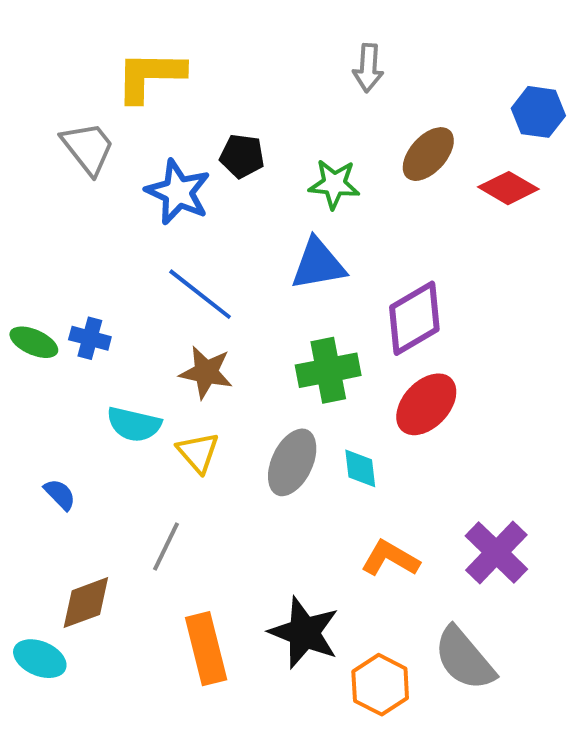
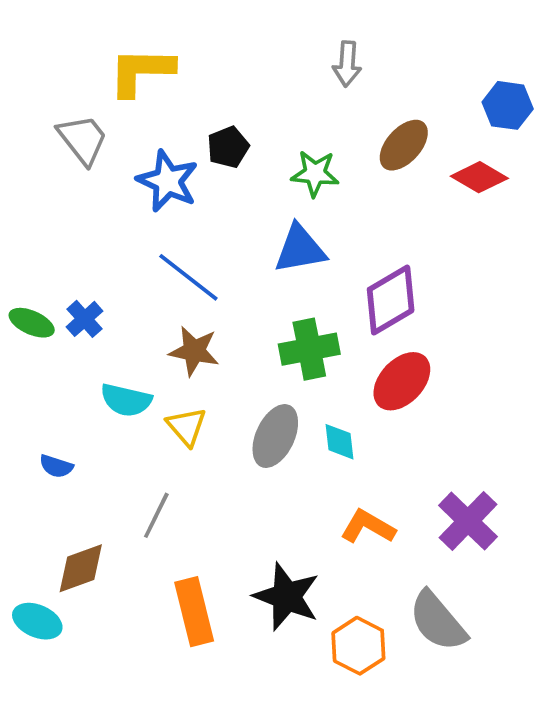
black pentagon: (242, 156) -> (228, 147), turned -30
blue cross: (90, 338) -> (85, 319), turned 33
blue semicircle: (60, 494) -> (56, 466), turned 152

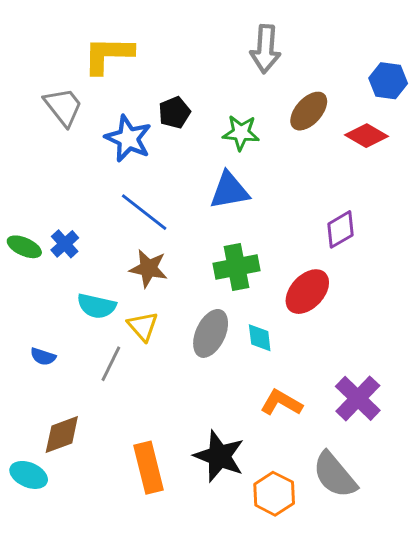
gray arrow: (347, 64) -> (265, 49), size x1.4
purple diamond: (391, 300) -> (341, 229), moved, size x0.7
gray line: (156, 515) -> (111, 364), moved

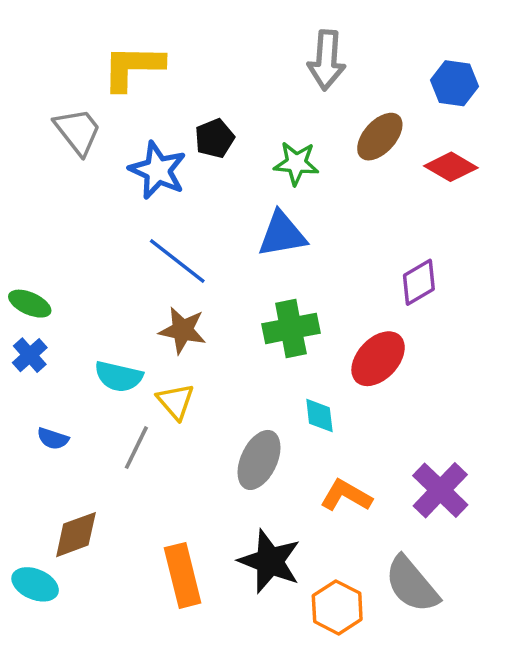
blue hexagon: (388, 81) -> (454, 83), moved
blue cross: (65, 244) -> (30, 355), moved
gray ellipse: (211, 333) -> (259, 460), moved

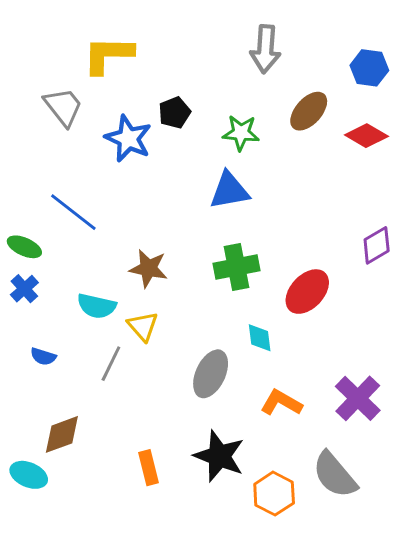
blue line: (177, 261) -> (73, 212), moved
purple diamond: (419, 282) -> (377, 245), moved
orange rectangle: (183, 575) -> (148, 468), size x0.7

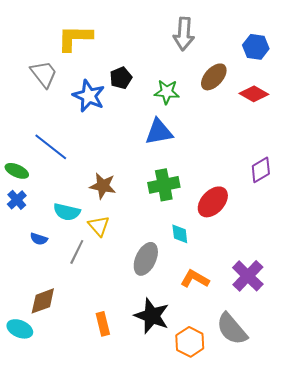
blue semicircle: (43, 356) -> (39, 239), moved

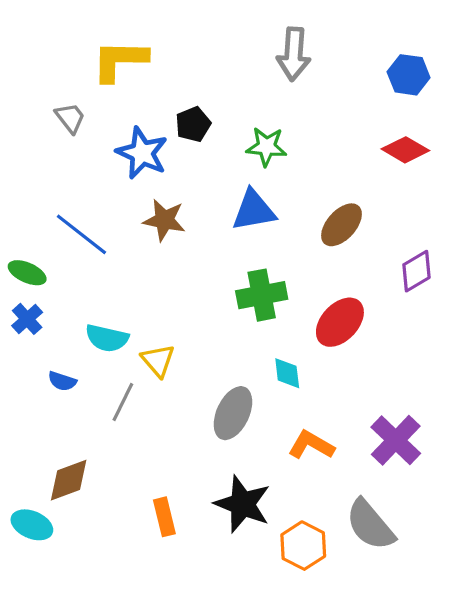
gray trapezoid: (44, 74) -> (70, 118), size x0.7
brown ellipse: (214, 77) -> (341, 225), moved
brown star: (103, 186) -> (164, 220), moved

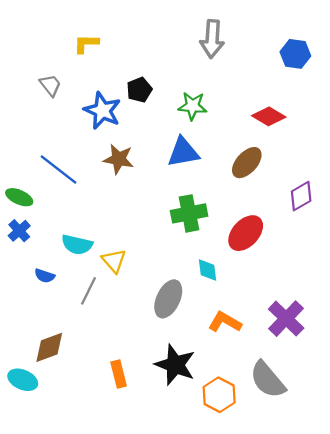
yellow L-shape: (120, 60) -> (86, 44), size x0.6
red diamond: (405, 150) -> (269, 116), moved

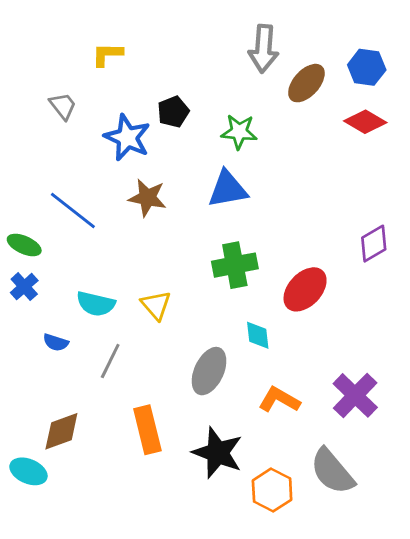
red diamond: (269, 116) -> (365, 122), moved
brown ellipse: (247, 163) -> (306, 83), moved
yellow triangle: (114, 261) -> (156, 305), moved
orange rectangle: (119, 374) -> (147, 430), moved, size x1.4

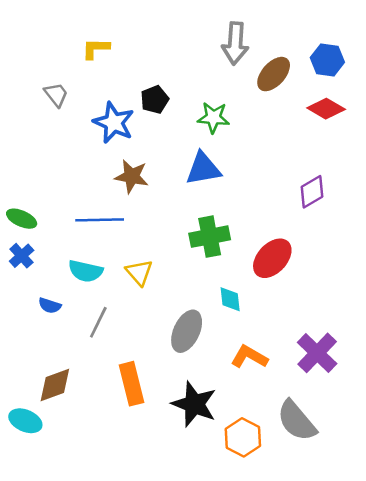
blue line: (73, 211) -> (100, 220), moved, turned -39
purple diamond: (374, 244) -> (312, 192), moved

